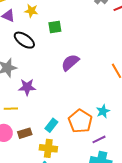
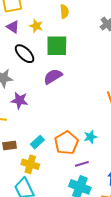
green square: (55, 27) -> (57, 46), size x1.6
purple semicircle: (70, 62) -> (53, 76), moved

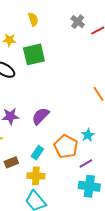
purple semicircle: (53, 76) -> (41, 116), moved

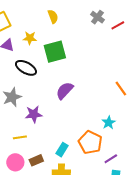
purple semicircle: (41, 116) -> (65, 91), moved
cyan star: (88, 135) -> (109, 123), moved

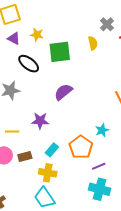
yellow semicircle: (53, 16) -> (93, 43), moved
purple star: (34, 114) -> (40, 121), moved

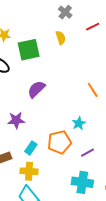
gray cross: (107, 24) -> (65, 12), moved
orange pentagon: (81, 147) -> (59, 142), turned 30
purple line: (99, 166) -> (88, 153), moved

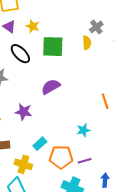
gray cross: (65, 12) -> (96, 27), moved
orange pentagon: (59, 142) -> (61, 157), moved
cyan rectangle: (31, 148) -> (40, 144), moved

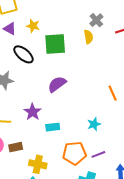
purple star: (23, 112) -> (32, 112), turned 30
cyan rectangle: (40, 144) -> (53, 127), moved, turned 40

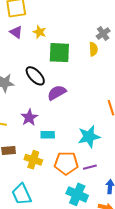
black ellipse: (23, 54) -> (35, 76), moved
cyan star: (94, 124) -> (89, 137), size x1.6
yellow cross: (38, 164) -> (33, 160), moved

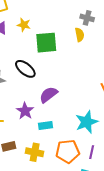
gray cross: (103, 33) -> (87, 18), turned -32
purple semicircle: (57, 93) -> (49, 95), moved
purple line: (90, 167) -> (92, 152), turned -56

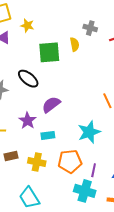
yellow star: (24, 25) -> (27, 26), moved
yellow semicircle: (80, 35) -> (75, 44), moved
purple line: (92, 152) -> (94, 170), moved

